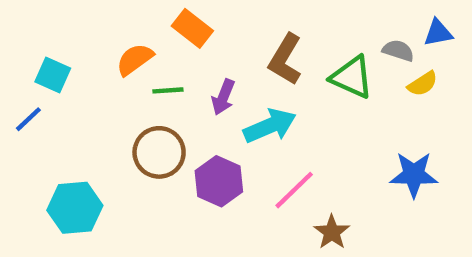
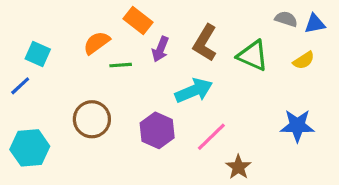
gray semicircle: (398, 51) -> (286, 19), moved
purple arrow: (223, 97) -> (160, 49), moved
brown circle: (159, 152) -> (92, 119), moved
cyan hexagon: (75, 208) -> (30, 148), moved

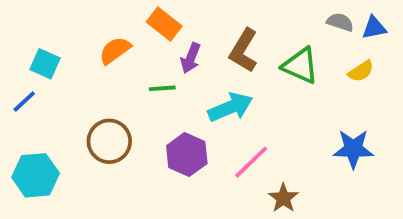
green line: (121, 65) -> (162, 88), moved

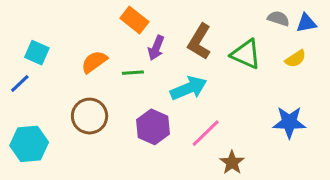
orange semicircle: (115, 50) -> (94, 62), moved

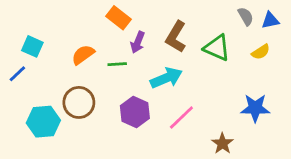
gray semicircle: (278, 18) -> (246, 16), turned 42
cyan hexagon: (29, 144) -> (43, 122), moved
brown star: (232, 162) -> (222, 143), moved

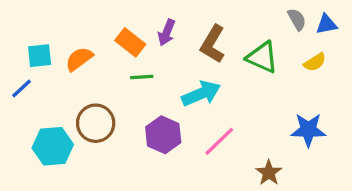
orange rectangle: (119, 18) -> (130, 42), moved
purple arrow: (138, 42) -> (167, 33), moved
cyan square: (32, 46) -> (40, 56), turned -30
orange semicircle: (83, 55) -> (79, 59), moved

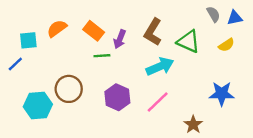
purple arrow: (167, 33) -> (120, 39), moved
orange semicircle: (79, 59) -> (57, 28), moved
cyan arrow: (201, 94) -> (160, 66), moved

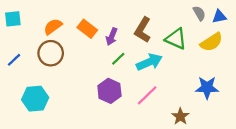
cyan square: (28, 40) -> (13, 19), moved
yellow semicircle: (226, 45) -> (211, 42), size x1.5
green line: (102, 56) -> (118, 59), moved, turned -40
brown circle: (69, 89) -> (51, 53), moved

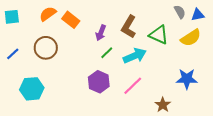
orange semicircle: (53, 27) -> (48, 14), moved
orange rectangle: (87, 29) -> (71, 20), moved

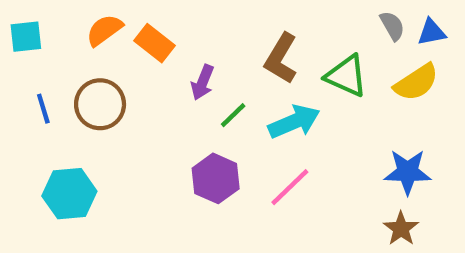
purple arrow: (101, 33) -> (203, 82), moved
blue line: (13, 54) -> (43, 109), moved, turned -64
brown star: (163, 105) -> (401, 229), moved

